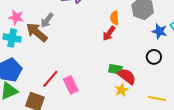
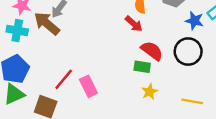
red arrow: (109, 33) -> (134, 24), turned -84
black circle: (154, 57) -> (188, 52), size x1.5
red semicircle: (127, 76) -> (152, 51), moved

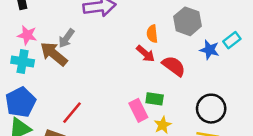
red semicircle: (152, 51) -> (174, 66), moved
black circle: (188, 52) -> (211, 109), moved
pink rectangle: (88, 86) -> (138, 110), moved

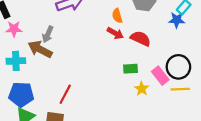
pink star: (27, 35) -> (14, 29), moved
blue star: (209, 50) -> (177, 20), moved
blue pentagon: (21, 102) -> (21, 95), turned -30
pink rectangle: (138, 110) -> (160, 76), moved

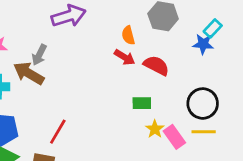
pink rectangle: (160, 76) -> (174, 137), moved

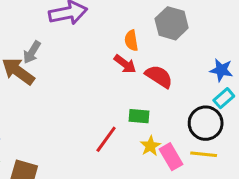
cyan rectangle: (213, 28) -> (224, 98), moved
blue star: (203, 44) -> (221, 70), moved
red line: (58, 132) -> (106, 139), moved

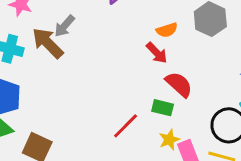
orange semicircle: (131, 40) -> (167, 30), turned -108
red semicircle: (159, 76) -> (179, 84), moved

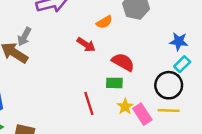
red arrow: (157, 53) -> (86, 45), moved
red line: (126, 126) -> (89, 103), turned -50

